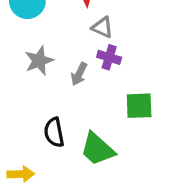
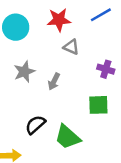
purple cross: (109, 57) -> (106, 69), moved
black semicircle: (54, 132) -> (35, 125), turned 60

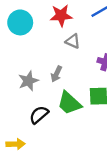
gray star: (24, 72) -> (28, 81), moved
green trapezoid: (68, 137) -> (69, 103), moved

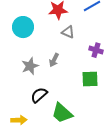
cyan circle: (20, 22) -> (23, 27), moved
green trapezoid: (69, 103) -> (62, 113), moved

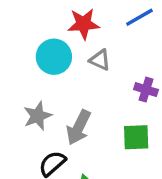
cyan circle: (23, 27) -> (54, 57), moved
gray arrow: (54, 60) -> (79, 127), moved, size x1.5

